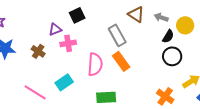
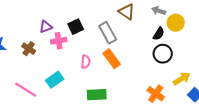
black square: (77, 15) -> (76, 27), moved
gray arrow: (161, 17) -> (159, 11), moved
pink semicircle: (95, 64) -> (86, 62), size x0.6

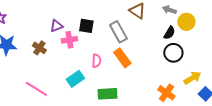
black square: (76, 27) -> (86, 26), turned 35
cyan rectangle: (55, 80) -> (75, 79), moved

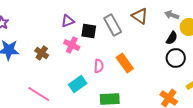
purple triangle: (56, 26) -> (68, 21), moved
gray rectangle: (118, 32) -> (113, 25), moved
pink cross: (69, 40) -> (72, 45), turned 35

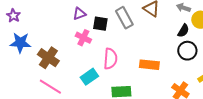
brown cross: (42, 53) -> (48, 58), moved, size x1.5
orange rectangle: (125, 63) -> (149, 65), moved, turned -48
pink semicircle: (99, 66) -> (110, 59), size x1.5

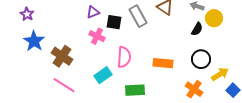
blue star: (20, 43) -> (34, 41), turned 30
black circle: (187, 51) -> (201, 59), moved

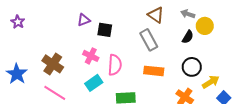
gray rectangle: (138, 16) -> (149, 40), moved
pink cross: (97, 36) -> (91, 56), moved
blue star: (34, 41) -> (17, 74), moved

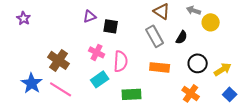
black semicircle: (188, 37) -> (182, 37), moved
blue star: (17, 74) -> (32, 83), moved
yellow arrow: (211, 82) -> (223, 69), moved

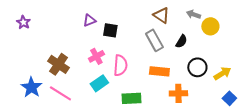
pink cross: (97, 52) -> (96, 56), turned 35
orange cross: (191, 93) -> (178, 93), moved, turned -36

